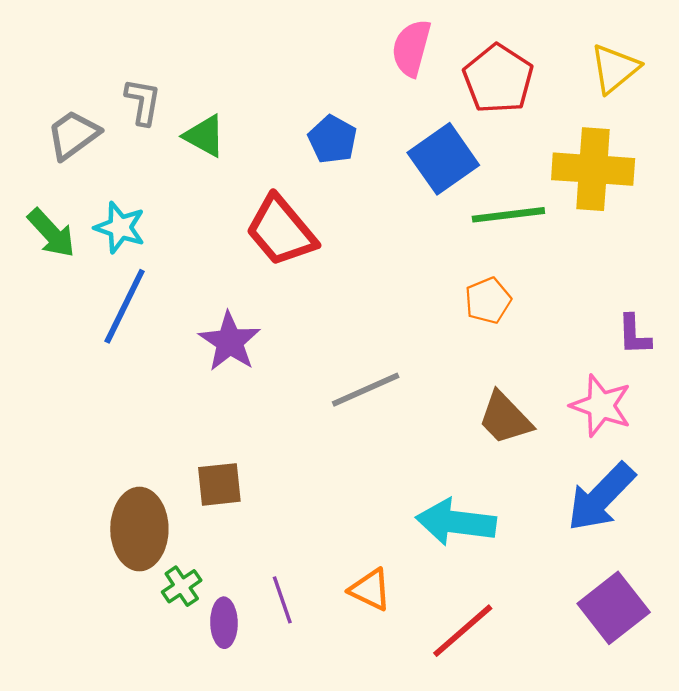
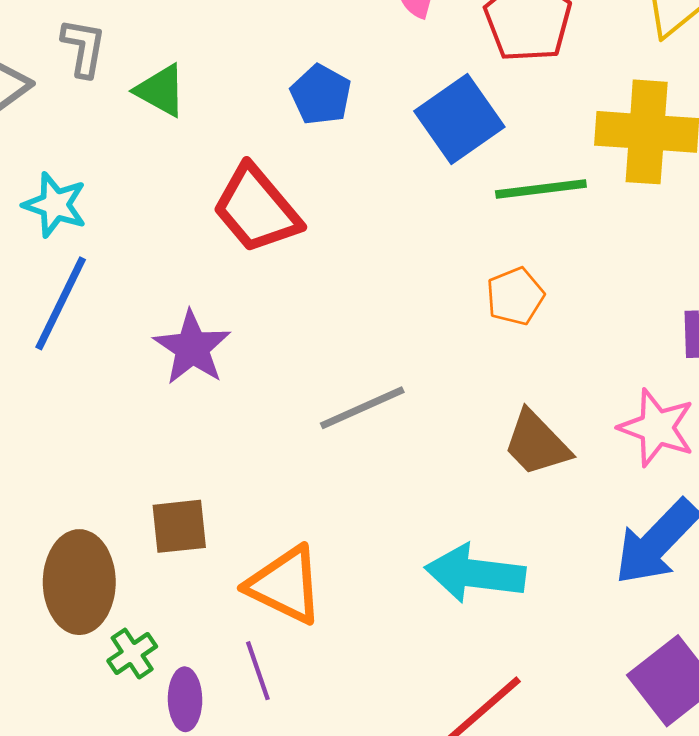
orange triangle: (370, 590) -> (285, 585), moved, size x1.5

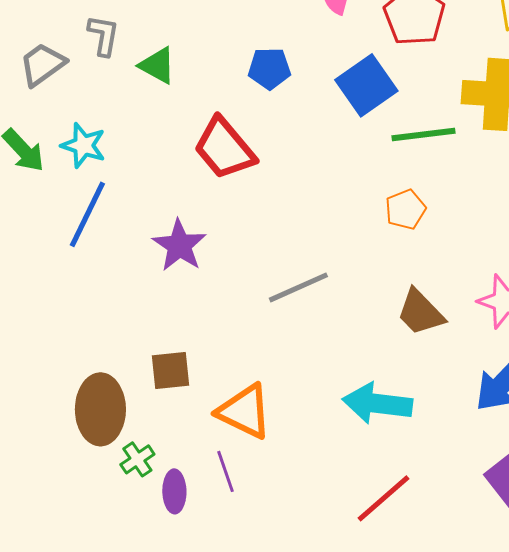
blue pentagon: (321, 95) -> (269, 68), turned -30

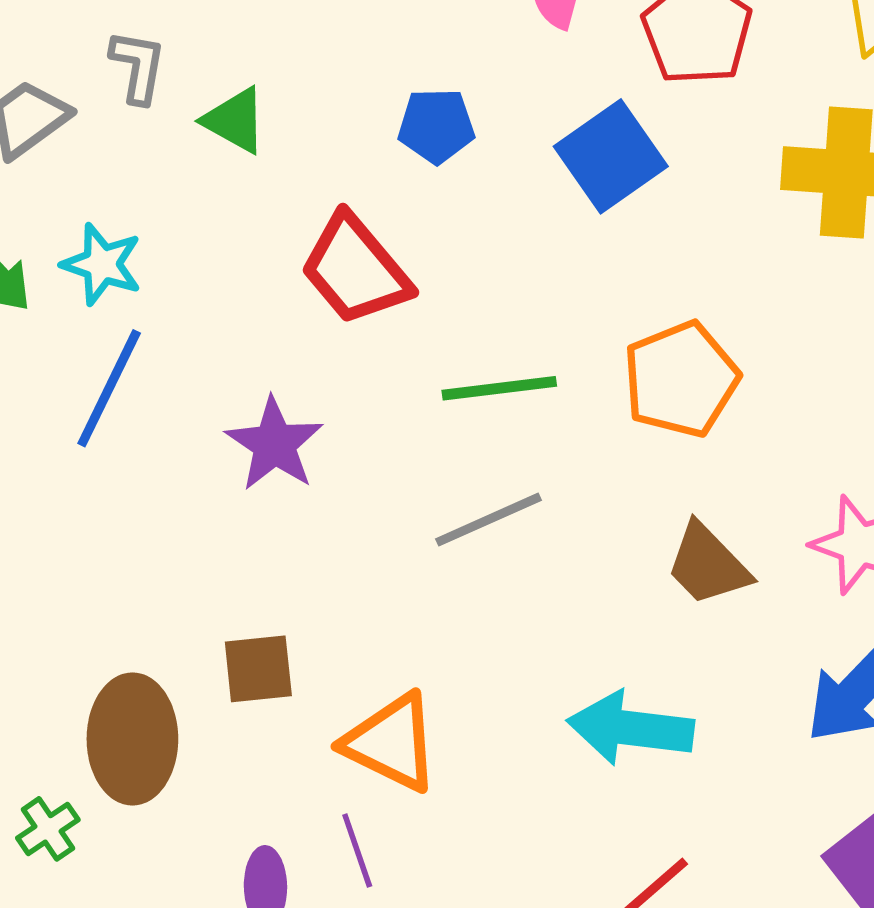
green line: (423, 134) -> (499, 388), moved
orange pentagon: (405, 209) -> (681, 379), size x1.6
green cross: (137, 459) -> (48, 829), moved

